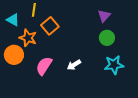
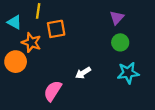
orange square: (50, 26) -> (56, 29), turned 30
pink semicircle: (44, 66) -> (53, 91), moved

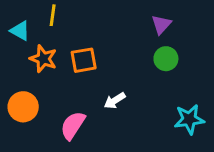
orange square: (56, 29) -> (84, 60), moved
orange circle: (16, 62) -> (23, 107), moved
cyan star: (128, 73) -> (189, 119), moved

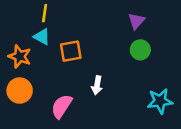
cyan triangle: (20, 31) -> (42, 37), moved
orange star: (43, 59) -> (20, 56), moved
white arrow: (115, 101) -> (97, 85), turned -48

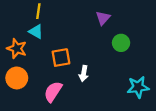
purple triangle: (136, 21) -> (103, 18), moved
orange square: (71, 51) -> (61, 58), moved

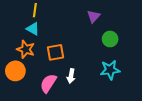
orange star: (17, 49) -> (26, 49), moved
white arrow: (84, 73) -> (71, 76), moved
cyan star: (138, 87) -> (110, 70), moved

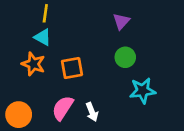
green circle: (110, 39) -> (125, 57), moved
orange circle: (15, 71) -> (19, 115), moved
white arrow: (71, 76) -> (92, 112), moved, turned -32

